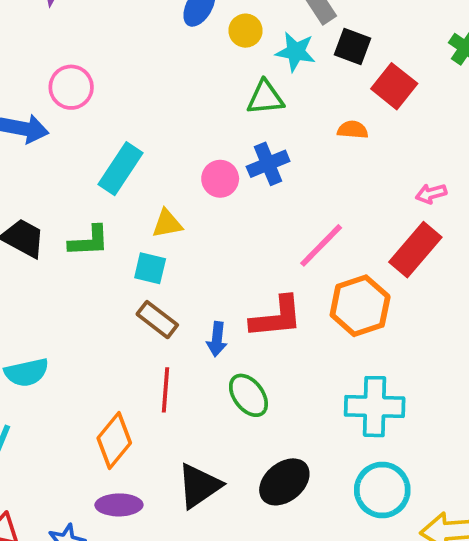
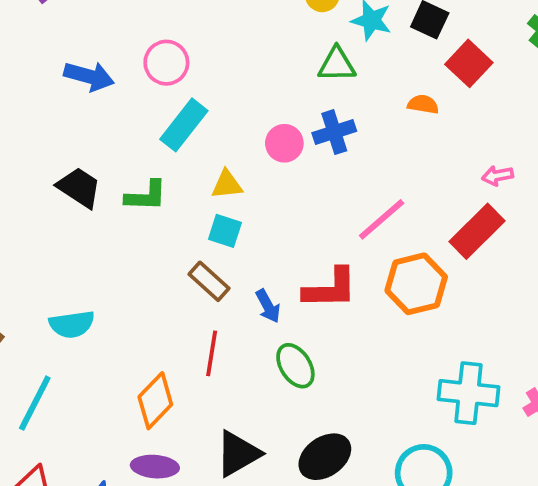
pink circle: (71, 87) -> (166, 63), moved
cyan square: (150, 268) -> (225, 231), moved
blue arrow: (217, 339) -> (268, 306), turned -40
cyan cross: (375, 407) -> (469, 393), moved

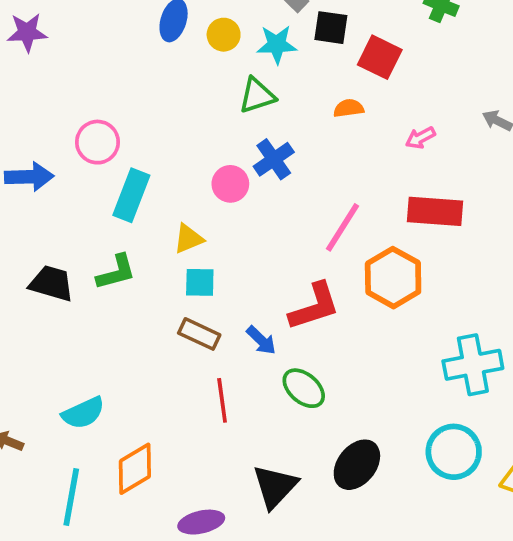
pink arrow: (498, 176) -> (420, 138), moved
red rectangle: (477, 231) -> (435, 211), turned 66
orange diamond: (155, 401) -> (135, 469), moved, turned 32

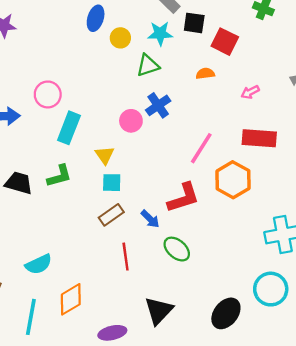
yellow circle: (224, 35) -> (120, 38), moved
yellow triangle: (188, 239) -> (105, 155), turned -42
brown rectangle: (199, 334) -> (111, 215), turned -60
black ellipse: (357, 465) -> (226, 313), moved

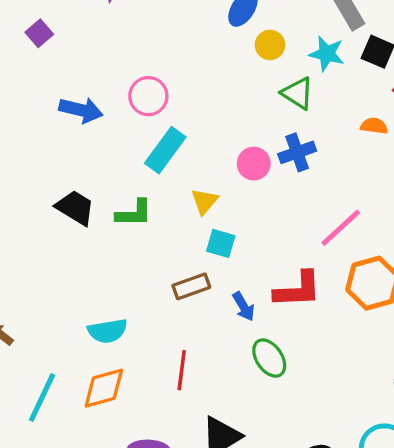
green triangle: (148, 65) -> (298, 93), turned 35
cyan square: (112, 183) -> (221, 243), moved
red line: (126, 257) -> (182, 370), moved
cyan semicircle: (39, 264) -> (108, 331), moved

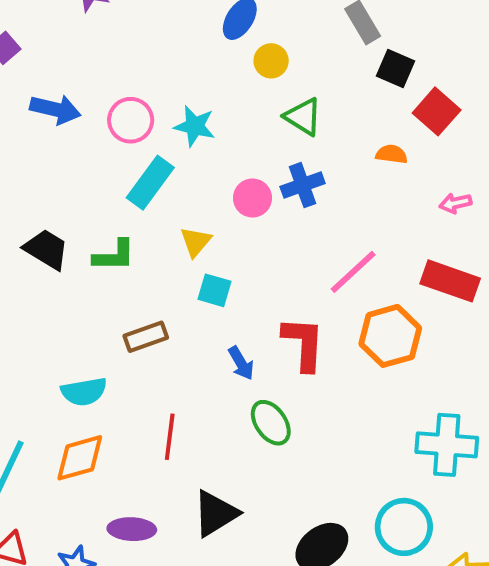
cyan star: (327, 54) -> (195, 126), moved
blue arrow: (81, 110) -> (55, 109), moved
brown rectangle: (191, 286) -> (146, 337), moved
red L-shape: (298, 290) -> (304, 344), turned -84

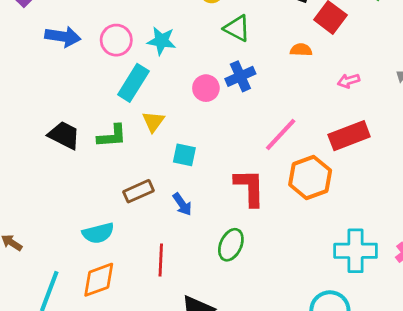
yellow triangle: (196, 242) -> (153, 122), moved
red rectangle: (450, 281) -> (349, 136), turned -36
blue arrow: (241, 363) -> (182, 204), moved
green ellipse: (271, 423) -> (231, 245), turned 64

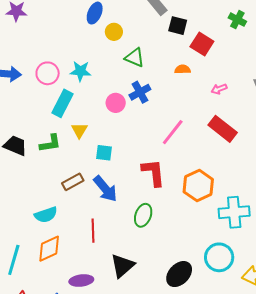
red rectangle: (349, 136) -> (223, 129), turned 64
orange hexagon: (310, 177) -> (198, 186), moved
blue arrow: (182, 204) -> (105, 189), size x1.6

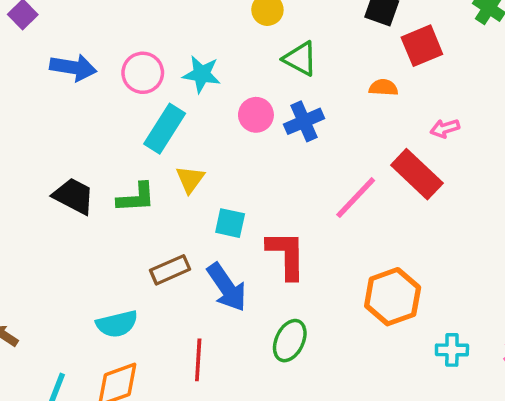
red square: (202, 44) -> (422, 46), turned 30
pink circle: (116, 103) -> (256, 115), moved
red rectangle: (223, 129) -> (417, 174), moved
red L-shape: (153, 173) -> (286, 255), moved
cyan cross: (234, 212) -> (452, 350), size x0.6

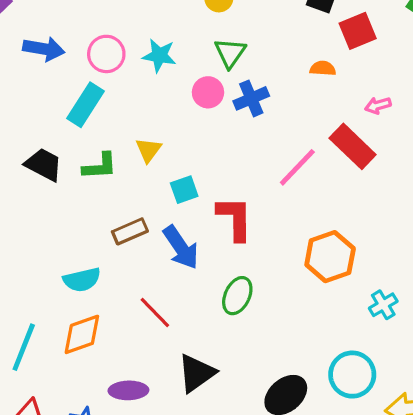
green triangle: (300, 59) -> (230, 53), moved, turned 36
cyan rectangle: (165, 129) -> (86, 105), moved
cyan square: (230, 223) -> (184, 190), turned -32
cyan cross: (452, 350) -> (383, 305), turned -32
red line: (198, 360) -> (155, 312), turned -48

